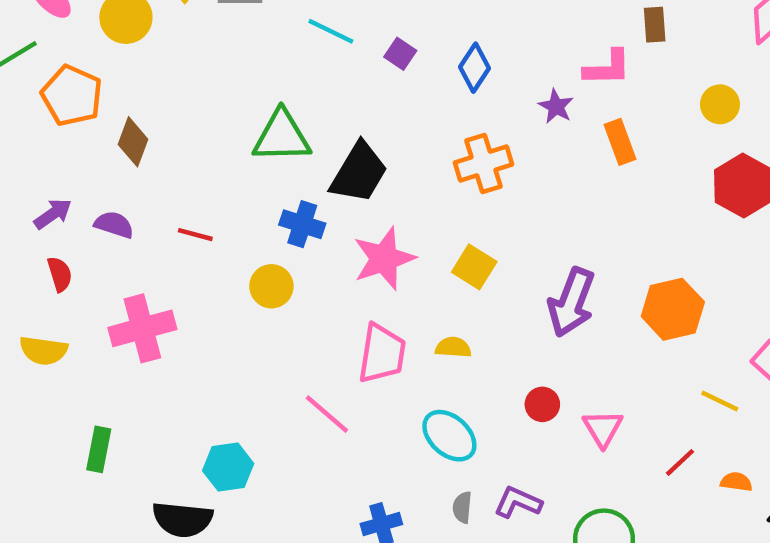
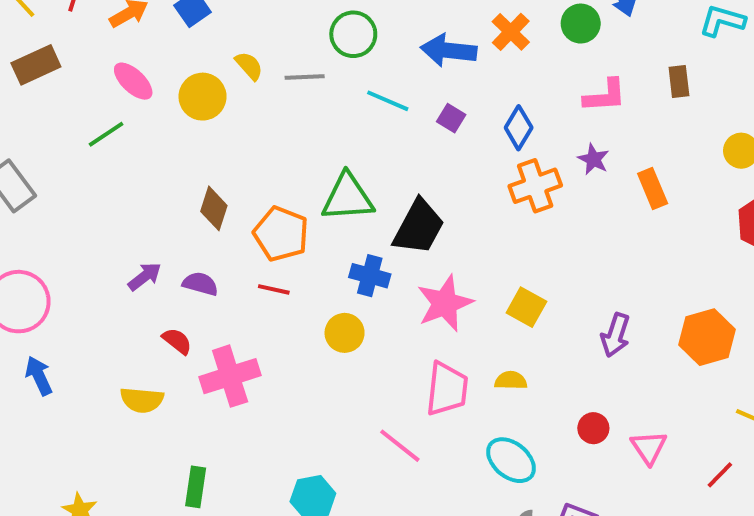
pink L-shape: (607, 68) -> (605, 96), moved
orange pentagon: (72, 96) -> (281, 234), moved
orange cross: (483, 163) -> (535, 186), moved
red semicircle: (60, 274) -> (177, 341), moved, turned -32
purple arrow: (571, 302) -> (615, 335), size x0.7

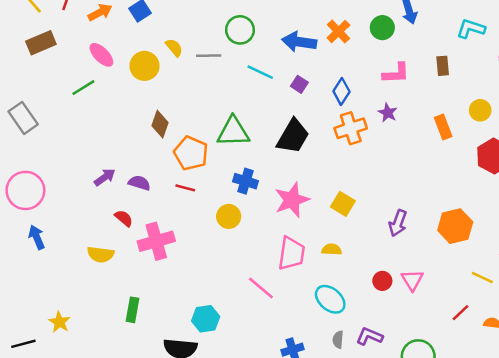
orange rectangle: (653, 188) -> (443, 127), moved
brown diamond: (214, 208) -> (160, 124), moved
black trapezoid: (419, 227) -> (293, 136), moved
pink triangle: (649, 447) -> (412, 280), moved

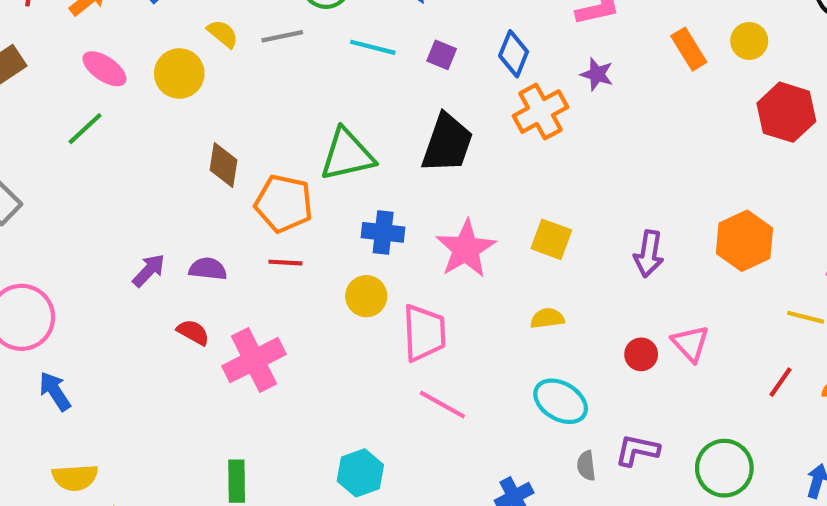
orange rectangle: (443, 127) -> (689, 49), moved
yellow semicircle: (101, 254) -> (75, 478), moved
pink trapezoid: (292, 254) -> (424, 333), moved

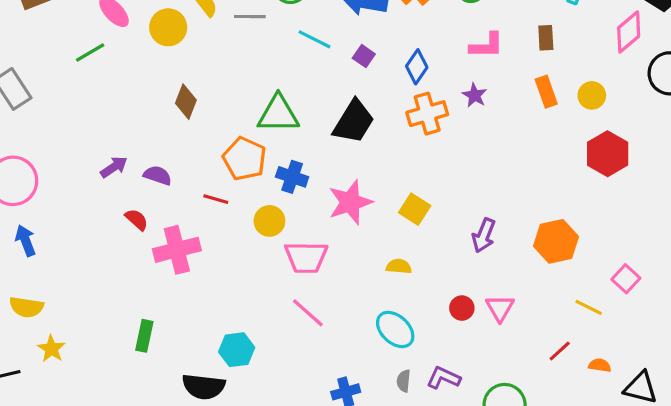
orange pentagon: (284, 203) -> (244, 159), moved
red line: (285, 263) -> (216, 199), moved
pink trapezoid: (424, 333) -> (306, 257), turned 81

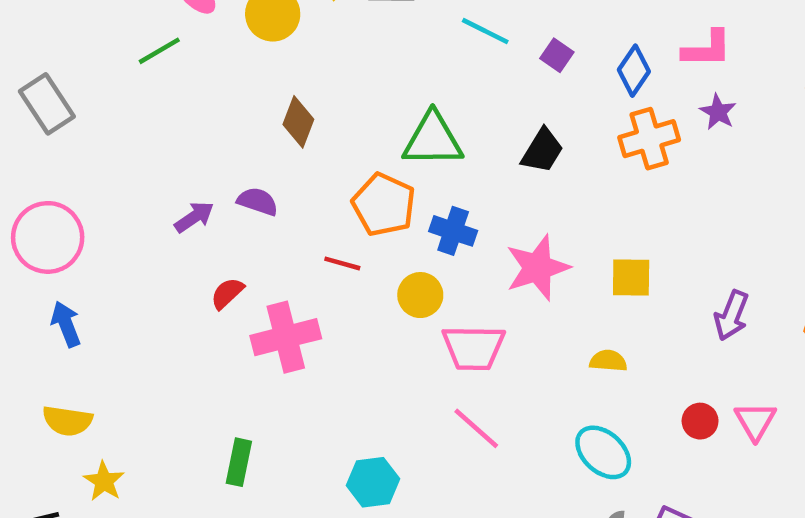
pink L-shape: (487, 46) -> (707, 49), moved
black trapezoid: (354, 122) -> (542, 151), size x0.7
purple semicircle: (158, 175) -> (258, 201), moved
yellow square: (415, 209) -> (631, 277), turned -32
red semicircle: (137, 220) -> (227, 293), turned -85

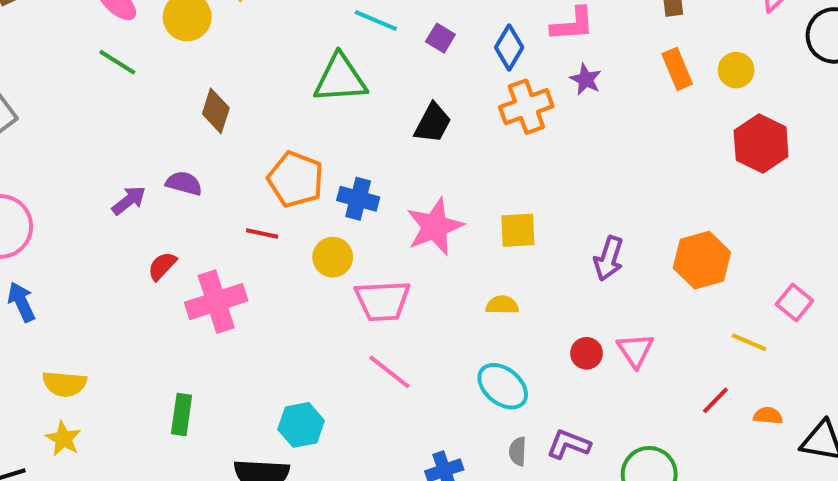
green line: (159, 51) -> (117, 62), moved, turned 66
green triangle: (433, 140) -> (340, 79), moved
yellow semicircle: (67, 421) -> (64, 384), moved

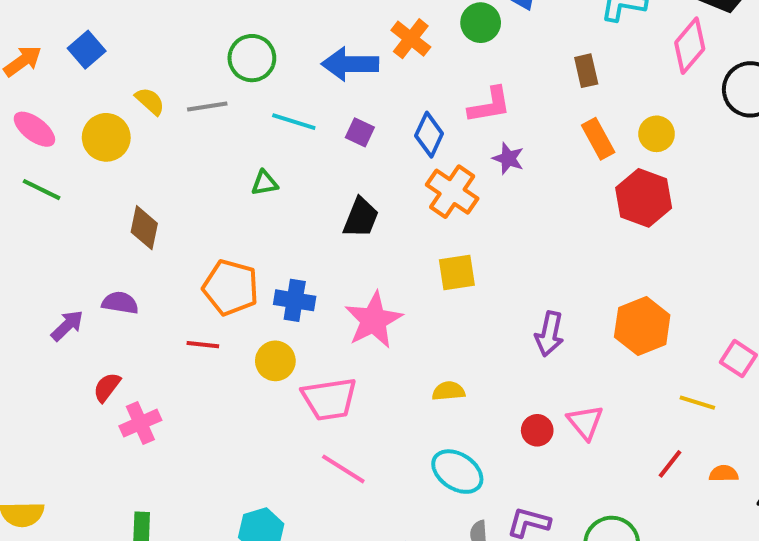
green triangle: (340, 79) -> (264, 183), size x0.5
orange cross: (526, 107) -> (452, 192), turned -30
red hexagon: (761, 144) -> (644, 198), moved
yellow square: (518, 230) -> (457, 272), moved
pink cross: (216, 302) -> (140, 423), moved, size x0.7

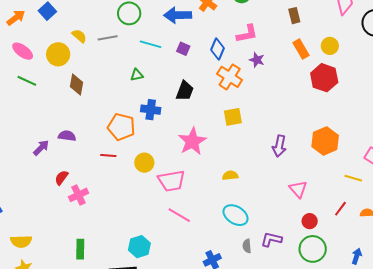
brown diamond: (144, 228) -> (76, 84), moved
blue cross: (295, 300) -> (151, 110), moved
red circle: (537, 430) -> (310, 221), moved

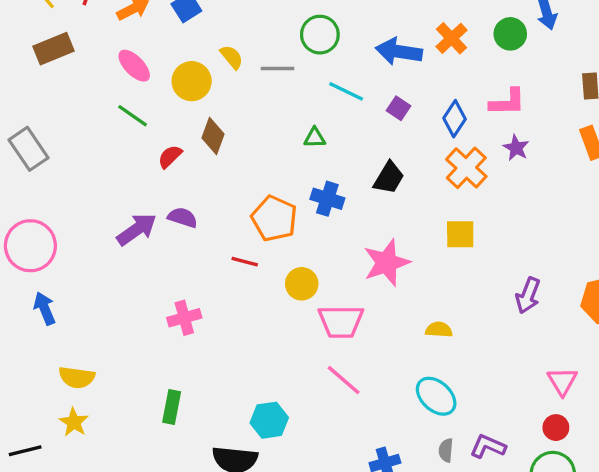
purple arrow: (41, 148) -> (137, 229), size x1.4
red semicircle: (61, 178) -> (170, 157), moved
pink triangle: (298, 189) -> (562, 381), moved

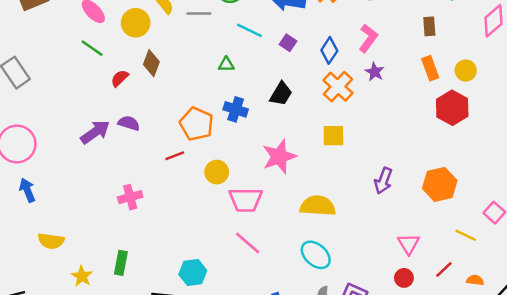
pink L-shape: (507, 102) -> (368, 38), turned -52
red line: (245, 262) -> (175, 156), turned -36
yellow semicircle: (439, 330) -> (318, 206), size x1.8
yellow star: (74, 422) -> (82, 276), moved

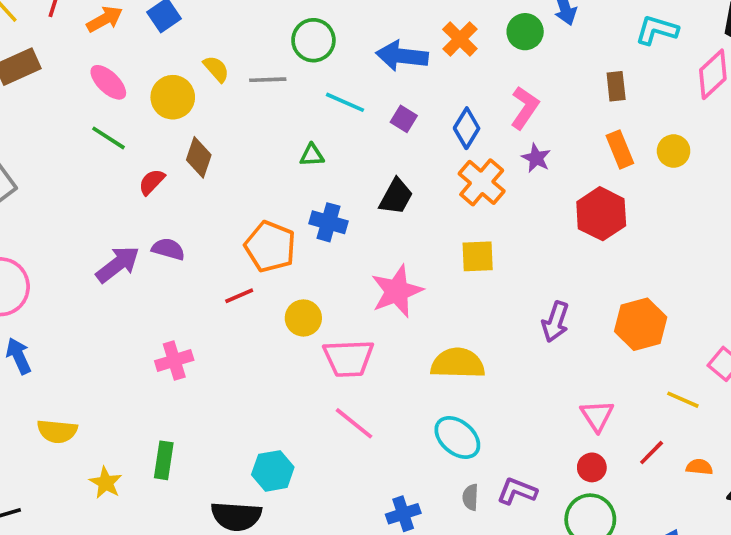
red hexagon: (452, 108) -> (601, 214), moved

